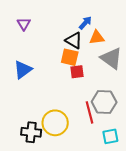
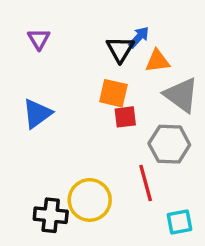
black triangle: (74, 40) -> (120, 49), moved, turned 30
gray hexagon: (104, 102) -> (169, 144), moved

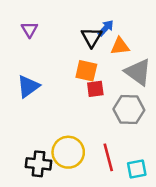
red line: (146, 183) -> (108, 157), moved

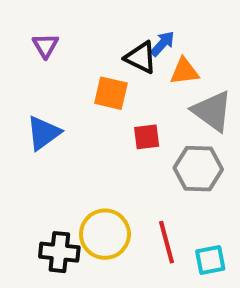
black triangle: (91, 37) -> (141, 57), turned -35
orange square: (86, 71) -> (111, 93), moved

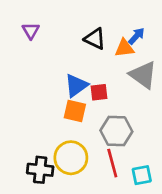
blue arrow: (163, 44) -> (136, 36), moved
orange square: (111, 93) -> (75, 111), moved
blue triangle: (43, 133) -> (76, 86), moved
gray hexagon: (198, 169) -> (116, 131), moved

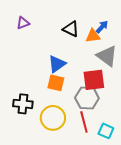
purple triangle: (31, 31) -> (23, 23), turned 40
red square: (99, 92) -> (94, 80), moved, size x1.6
black cross: (40, 170) -> (23, 104), moved
cyan square: (142, 175) -> (106, 131), turned 35

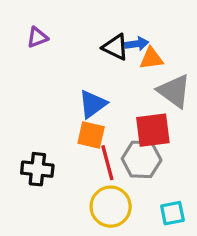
blue arrow: (102, 27) -> (137, 44), moved, turned 40
yellow circle: (53, 118) -> (111, 207), moved
red line: (84, 122) -> (107, 163), moved
cyan square: (106, 131) -> (172, 213), turned -35

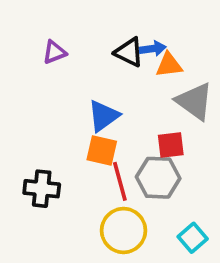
purple triangle: (37, 37) -> (54, 52), moved
red square: (153, 130) -> (171, 145), size x0.7
cyan square: (172, 213) -> (193, 238), turned -30

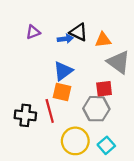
blue arrow: (153, 49) -> (65, 39), moved
red line: (120, 181) -> (50, 111), moved
cyan square: (193, 238) -> (106, 145), moved

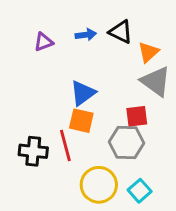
black triangle: (79, 32) -> (121, 32), moved
blue arrow: (65, 39) -> (86, 35), moved
orange triangle: (103, 40) -> (148, 52), moved, turned -35

